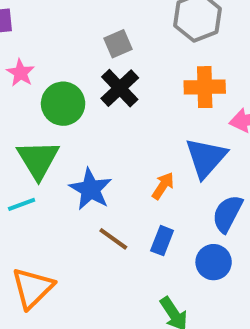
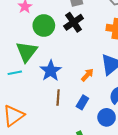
brown line: (113, 239) -> (58, 98), turned 49

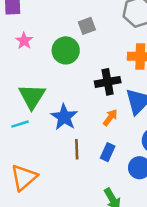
black cross: (74, 22) -> (108, 82), moved, turned 30
green circle: (44, 26) -> (66, 50), moved

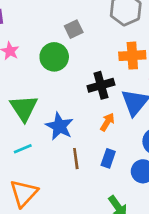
cyan line: (20, 124) -> (23, 149), moved

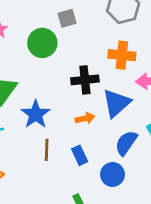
orange arrow: (107, 122) -> (85, 118), turned 36
blue rectangle: (108, 158) -> (80, 155), turned -54

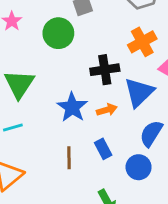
orange cross: (122, 55) -> (142, 42), turned -32
blue star: (36, 114) -> (72, 107), moved
brown line: (47, 150) -> (69, 158), moved

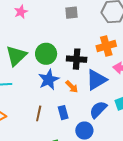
green circle: (58, 33) -> (46, 54), moved
orange arrow: (107, 110) -> (72, 87), turned 48

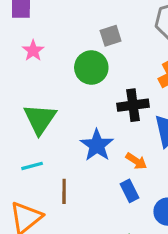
green circle: (46, 54) -> (91, 68), moved
orange arrow: (72, 87) -> (136, 161), moved
brown line: (39, 113) -> (64, 191), moved

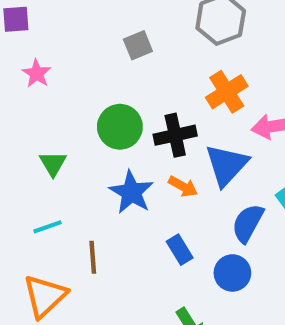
green circle: (91, 68) -> (120, 127), moved
green triangle: (40, 119) -> (53, 164), size x0.6
orange arrow: (136, 161) -> (183, 187), moved

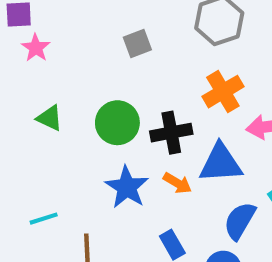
pink star: (37, 73) -> (36, 48), moved
green triangle: (53, 164) -> (50, 118), moved, turned -36
blue triangle: (227, 165) -> (221, 163), turned 42

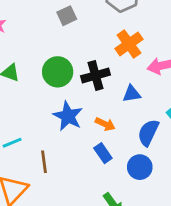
blue triangle: (221, 163) -> (132, 94), size x0.6
orange arrow: (177, 183) -> (105, 124), moved

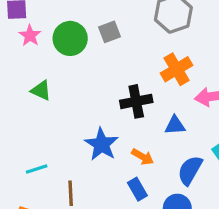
green circle: (58, 72) -> (70, 38), moved

